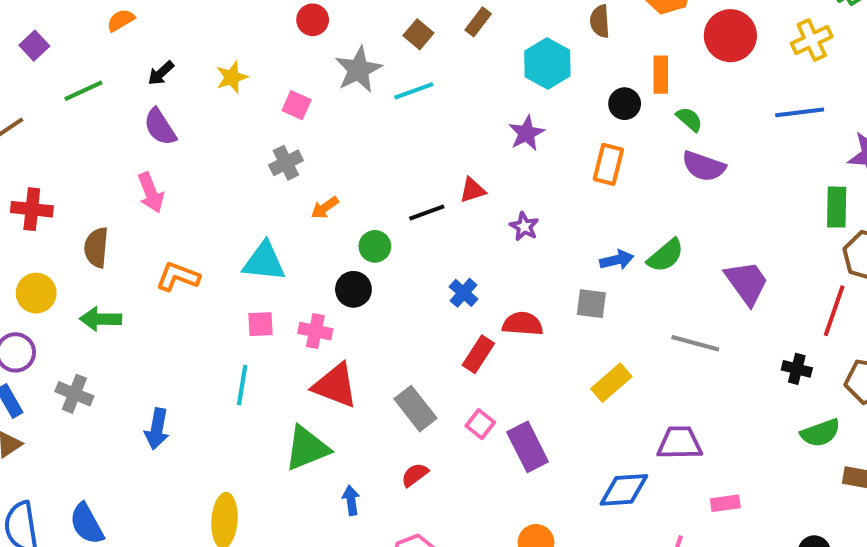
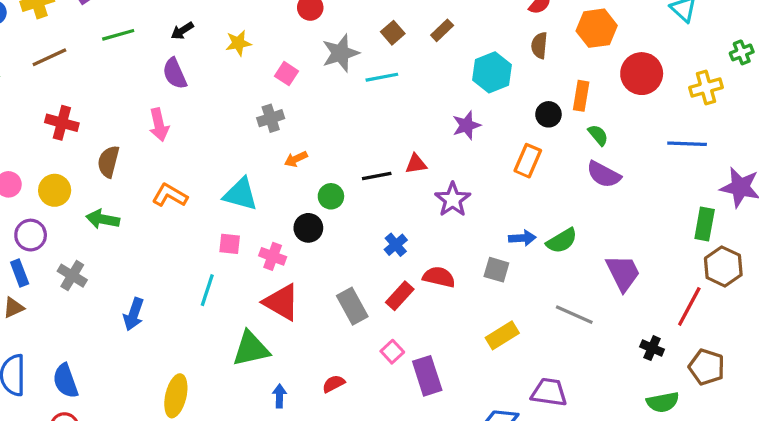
purple star: (524, 226) -> (453, 200), size x1.5
gray rectangle: (416, 409) -> (352, 306), moved

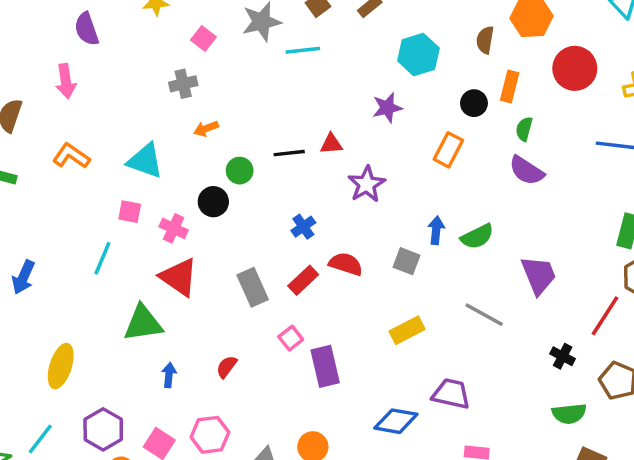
brown semicircle: (539, 45) -> (485, 40), moved
green semicircle: (598, 135) -> (524, 129), turned -130
blue arrow: (522, 238) -> (436, 230), turned -85
red semicircle: (334, 384) -> (227, 367), turned -30

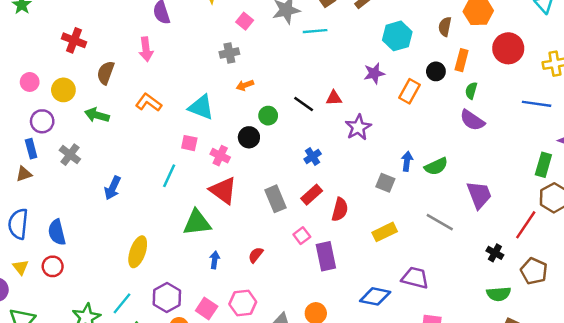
orange rectangle: (448, 150) -> (410, 91), moved
black line: (289, 153) -> (304, 104), turned 40
red semicircle: (346, 264) -> (340, 209), moved, turned 85

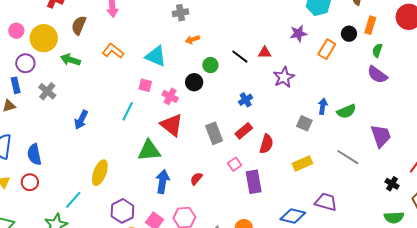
yellow circle: (63, 90) -> (44, 38), size x1.4
blue arrow: (215, 260) -> (163, 182), size x1.6
cyan line: (122, 303) -> (73, 200), moved

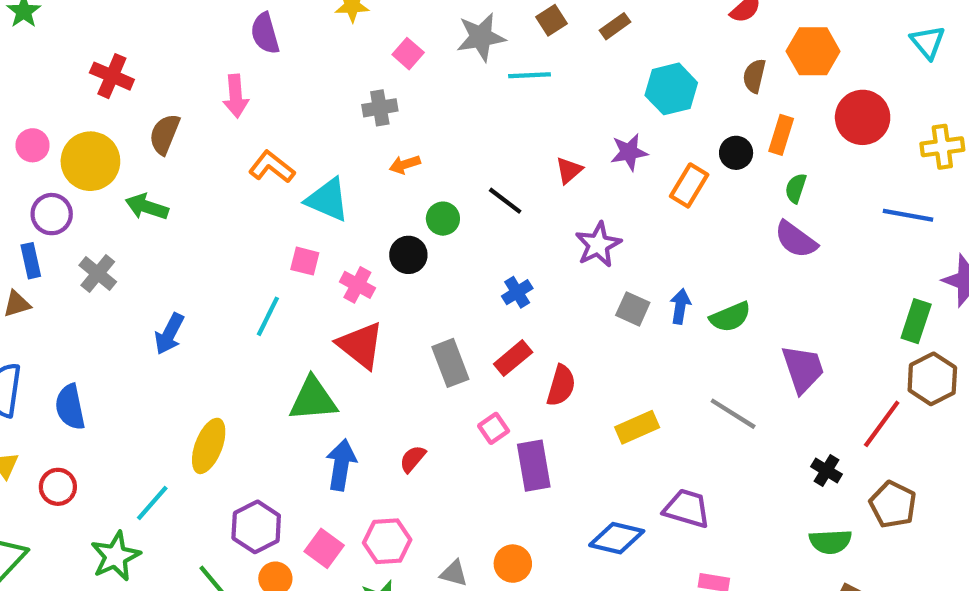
orange L-shape: (113, 51) -> (272, 167), moved
red triangle: (265, 53) -> (569, 170), moved, turned -40
gray square: (304, 123) -> (633, 309), moved
red circle: (30, 182) -> (58, 487), moved

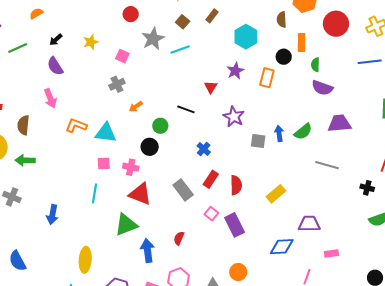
purple trapezoid: (803, 369) -> (339, 123), moved, turned -60
gray line: (733, 414) -> (327, 165), moved

